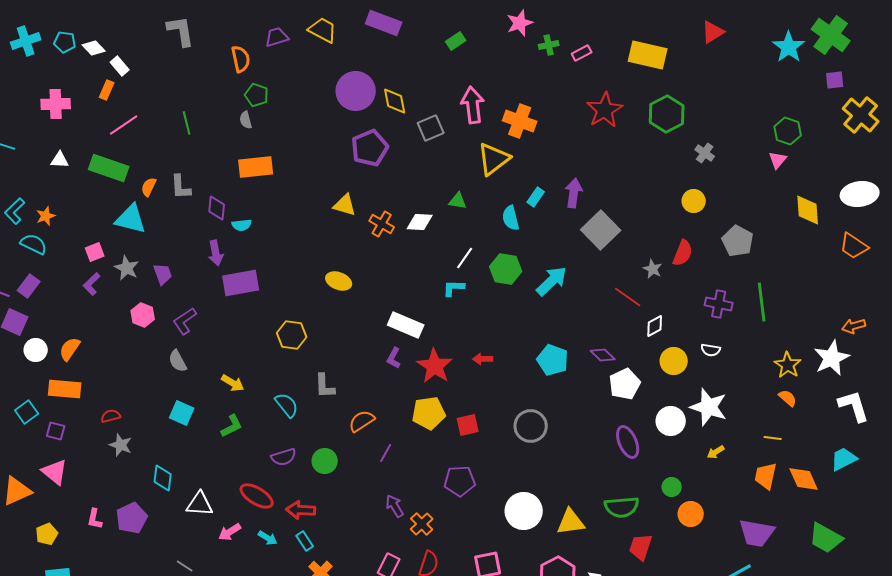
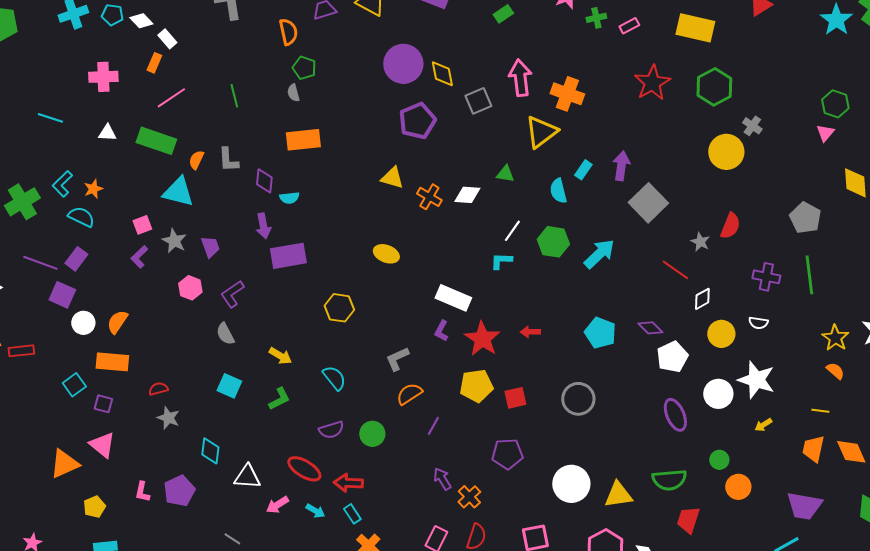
yellow circle: (694, 201) -> (726, 152), moved, size x1.5
gray pentagon: (738, 241) -> (805, 218), moved
gray L-shape: (325, 386) -> (397, 359), moved, turned 68

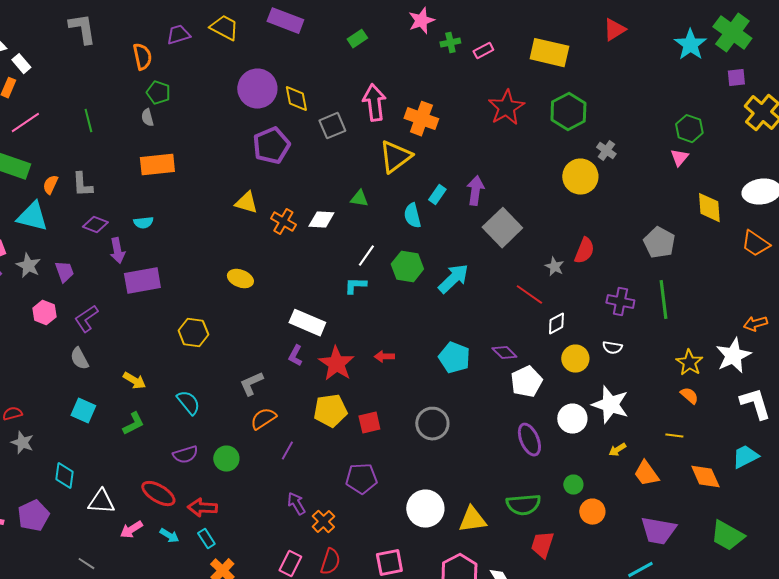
purple diamond: (264, 181) -> (95, 225), moved, turned -75
orange trapezoid: (813, 449) -> (646, 474), moved, turned -48

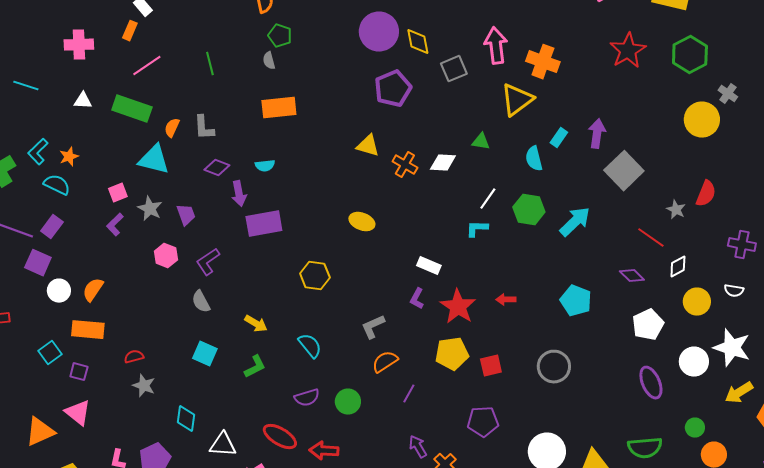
white rectangle: (307, 323) -> (429, 266), size x0.7
purple diamond: (504, 353) -> (632, 276), moved
yellow arrow: (617, 450) -> (739, 393), size x1.6

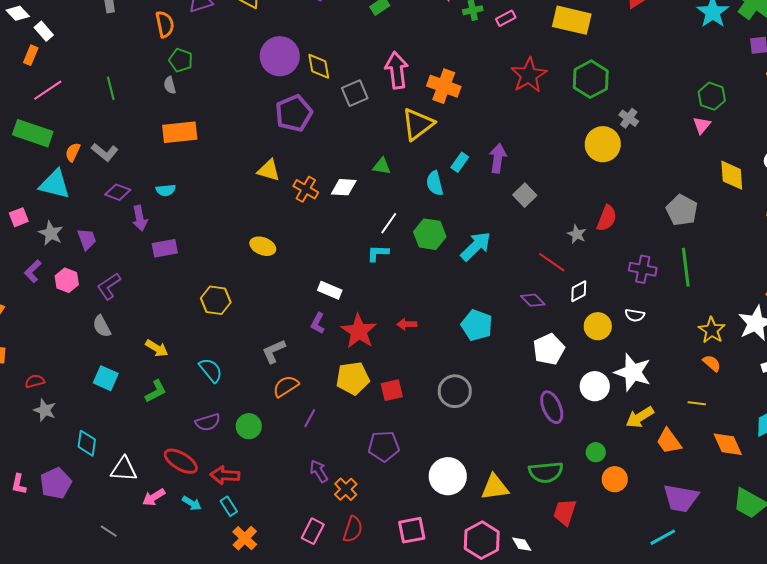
gray L-shape: (204, 128) -> (105, 152), turned -48
gray square: (624, 171) -> (525, 195), size x0.6
purple rectangle: (264, 224) -> (165, 248), size x0.7
purple L-shape: (115, 225) -> (33, 271), moved

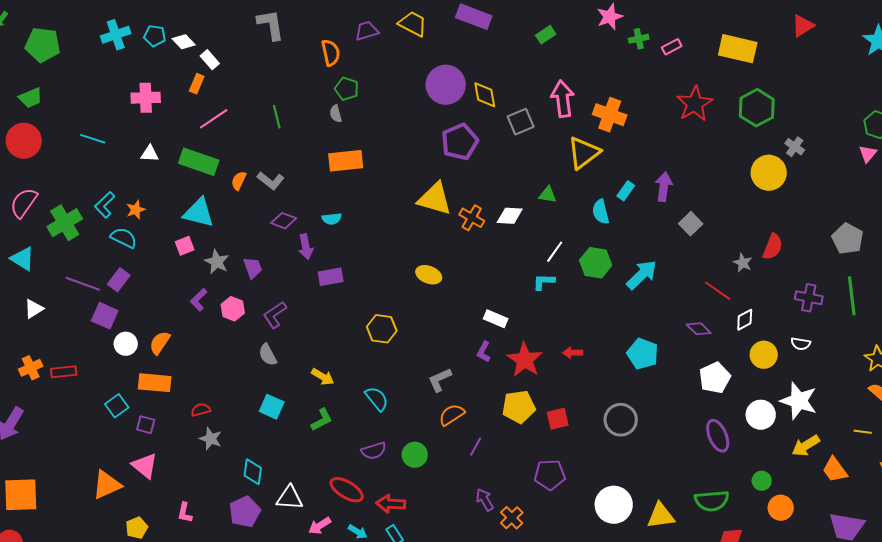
yellow triangle: (269, 170) -> (435, 199), size x1.5
cyan triangle: (55, 184) -> (199, 213), moved
purple pentagon: (56, 483) -> (245, 512), moved

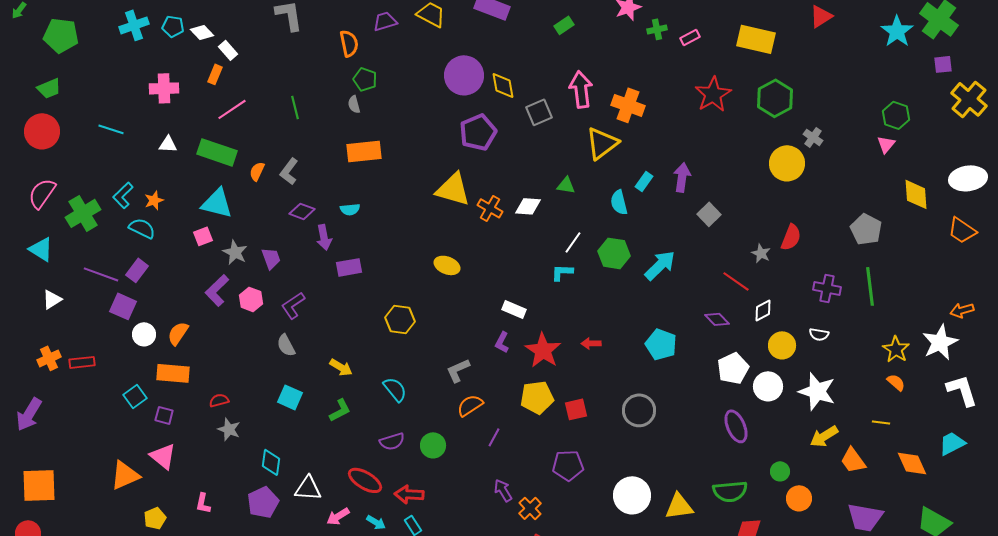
gray L-shape: (271, 181) -> (289, 171), turned 88
purple L-shape: (199, 300) -> (217, 290), size x1.4
white circle: (761, 415) -> (768, 386), moved

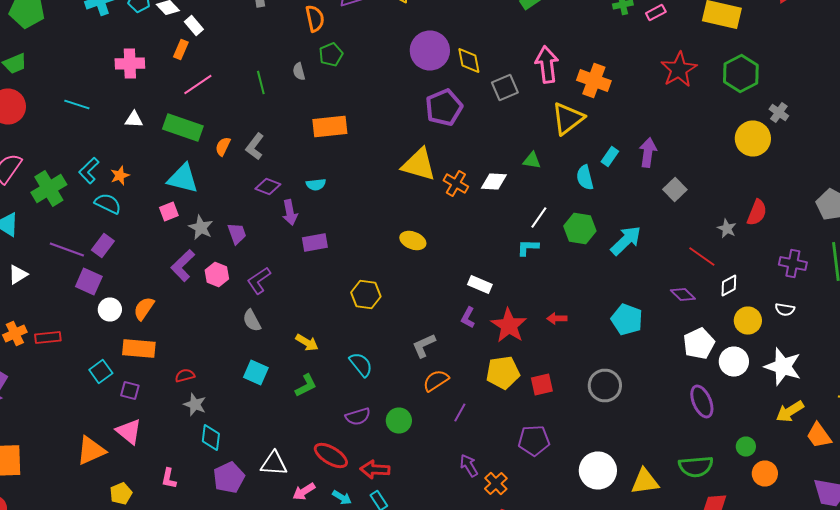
green pentagon: (365, 79) -> (331, 54), turned 30
gray semicircle: (354, 104) -> (299, 72), moved
cyan diamond: (271, 462) -> (211, 438), moved

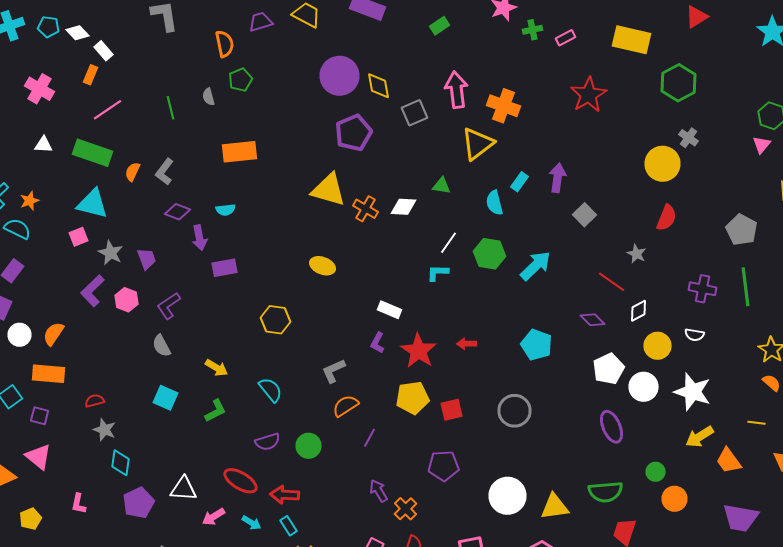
pink cross: (130, 64) -> (40, 89), turned 32
green hexagon: (741, 74) -> (678, 83), moved
red semicircle: (757, 212) -> (666, 218), moved

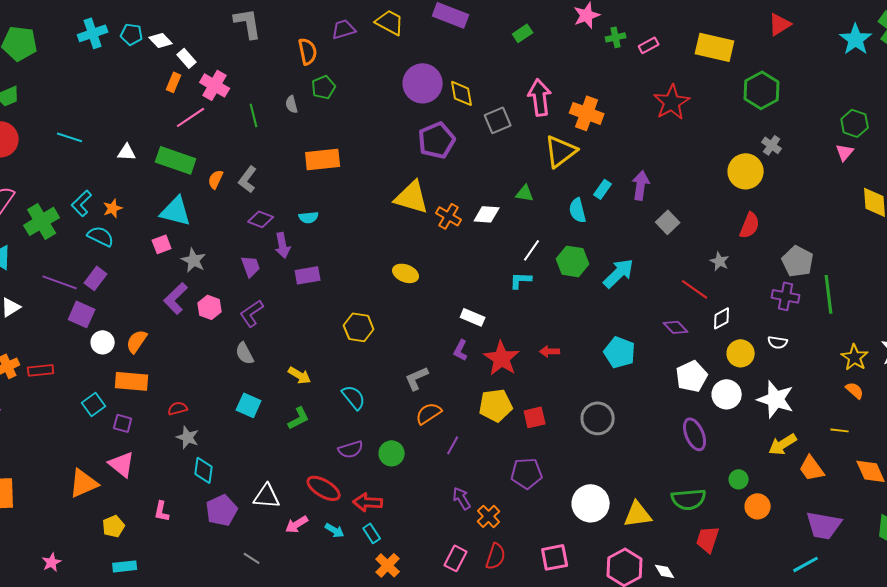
pink cross: (40, 89) -> (215, 85), moved
gray pentagon: (742, 230) -> (798, 261), moved
purple trapezoid: (146, 259) -> (251, 266), moved

